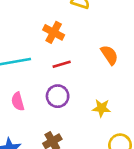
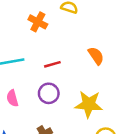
orange cross: (54, 32) -> (38, 22), moved
yellow star: (101, 108) -> (89, 104), size x1.6

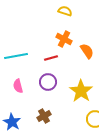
orange cross: (38, 22) -> (64, 39), moved
yellow star: (89, 104) -> (81, 91), turned 30

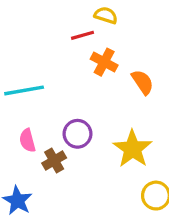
red line: (51, 58) -> (82, 35), moved
brown cross: (44, 116) -> (54, 161), moved

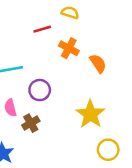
red line: (82, 35) -> (42, 29), moved
purple circle: (77, 134) -> (40, 90), moved

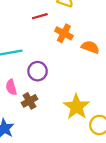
orange semicircle: (98, 63) -> (90, 47), turned -36
yellow star: (90, 114) -> (76, 107), moved

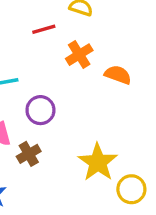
orange cross: (64, 33) -> (79, 55), turned 30

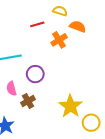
orange semicircle: (118, 75) -> (78, 26), moved

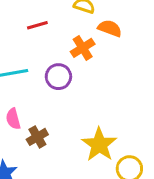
red line: (37, 24) -> (37, 25), moved
purple circle: (35, 74) -> (58, 77), moved

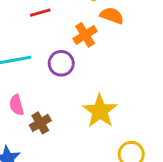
yellow star: (99, 145) -> (100, 111), moved

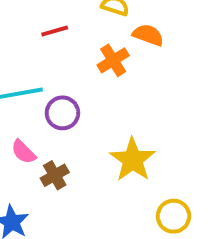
purple circle: (61, 63) -> (62, 113), moved
pink semicircle: (16, 105) -> (23, 152), turned -30

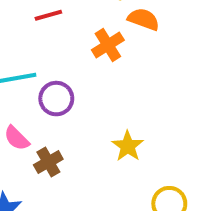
yellow star: (133, 160) -> (128, 146), size x0.7

